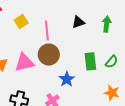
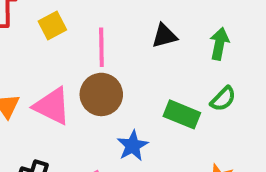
green rectangle: (90, 61) -> (182, 114), turned -66
pink triangle: (24, 62) -> (52, 106), turned 35
green semicircle: (112, 62) -> (223, 99), moved

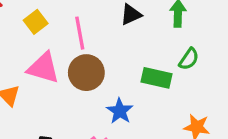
pink triangle: (52, 106) -> (43, 68), moved

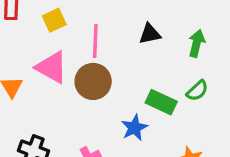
blue star: (120, 111) -> (134, 128), moved

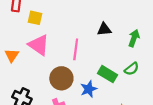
yellow square: (54, 20) -> (35, 18), moved, turned 32
pink line: (95, 41) -> (76, 49), moved
brown circle: (93, 81) -> (61, 78), moved

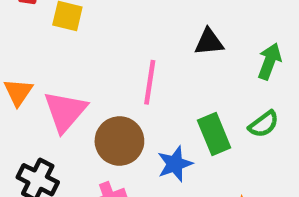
pink triangle: (39, 45) -> (65, 111), moved, turned 35
green rectangle: (108, 74) -> (214, 134), turned 36

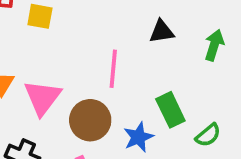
green semicircle: (264, 124) -> (208, 135), moved

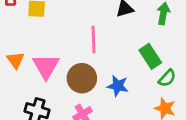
green rectangle: (170, 110) -> (150, 56), moved
blue star: (138, 137) -> (118, 86), turned -30

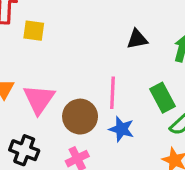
pink line: (94, 39) -> (112, 93), moved

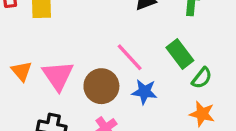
pink line: (112, 93) -> (130, 57), turned -36

